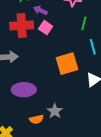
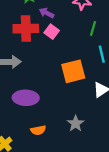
gray star: (55, 111) -> (76, 123), moved

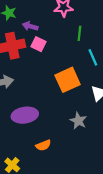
gray star: (76, 123) -> (78, 121), moved

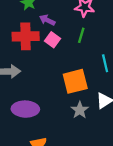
green line: (79, 33) -> (81, 35), moved
gray star: (78, 121) -> (80, 110), moved

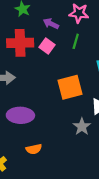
purple arrow: (47, 20) -> (51, 24), moved
gray star: (80, 110) -> (82, 127), moved

